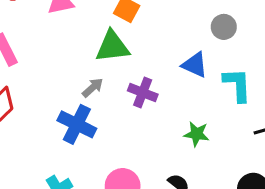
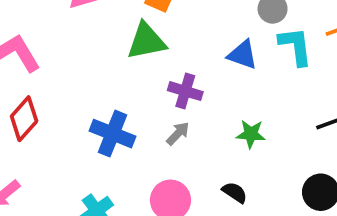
cyan L-shape: (237, 85) -> (296, 46), moved
gray arrow: (93, 88) -> (178, 133), moved

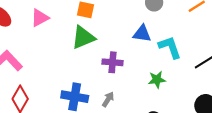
cyan L-shape: (296, 46) -> (170, 47), moved
gray arrow: (178, 133) -> (108, 99), moved

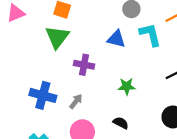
green triangle: (83, 37) -> (57, 37), turned -35
cyan L-shape: (170, 47) -> (150, 35), moved

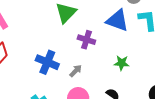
blue triangle: (116, 39) -> (117, 20), size x1.4

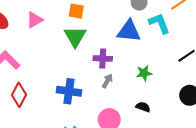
gray arrow: (76, 71) -> (107, 81), moved

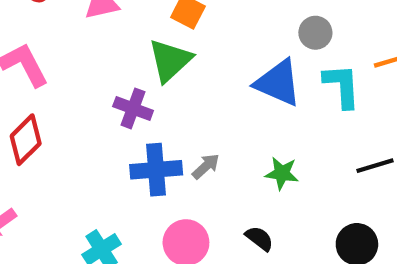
purple cross: (103, 59) -> (133, 108), moved
blue cross: (69, 91) -> (156, 170), moved, turned -30

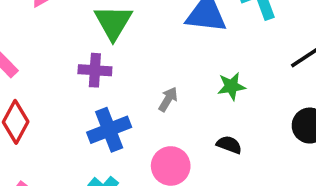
blue cross: (156, 170) -> (109, 130), moved

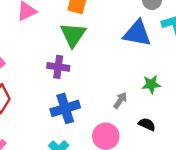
gray arrow: (168, 99) -> (120, 100), moved

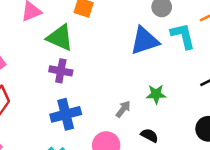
blue triangle: (137, 33) -> (145, 41), turned -32
green triangle: (73, 35) -> (60, 38), moved, turned -44

